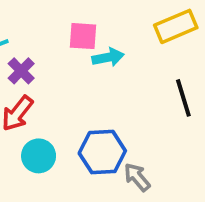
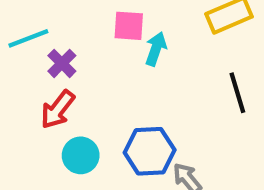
cyan arrow: (108, 57) -> (156, 49), turned -60

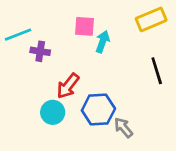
purple cross: (62, 63) -> (40, 51), turned -36
red arrow: (58, 109) -> (68, 86), moved

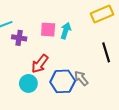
pink square: (85, 26) -> (48, 30), moved
gray arrow: (123, 128) -> (81, 78), moved

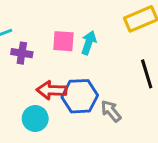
red arrow: (40, 64) -> (52, 90), turned 54
blue hexagon: (63, 81) -> (80, 96), moved

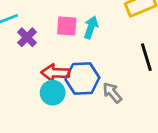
purple cross: (22, 53) -> (27, 37), turned 36
cyan circle: (35, 119) -> (53, 93), moved

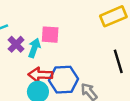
cyan arrow: (91, 27) -> (34, 48), moved

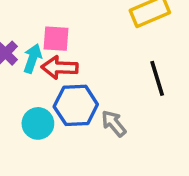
red arrow: (40, 75) -> (60, 67), moved

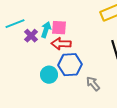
cyan arrow: (33, 58) -> (46, 30), moved
gray arrow: (114, 123) -> (93, 84), moved

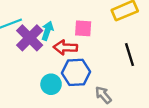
pink square: (59, 28) -> (83, 28), moved
purple cross: (31, 36) -> (30, 38), size x1.6

